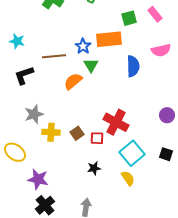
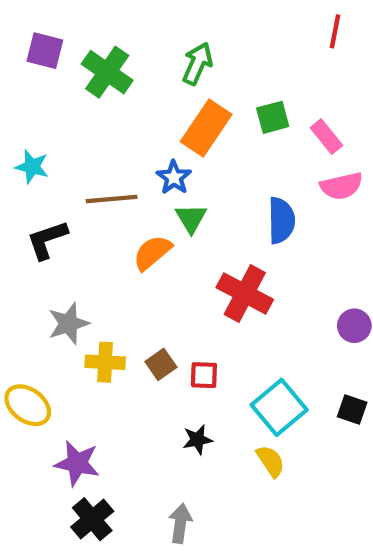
pink rectangle: (155, 14) -> (326, 137), moved
orange rectangle: (109, 39) -> (206, 128), moved, turned -50
red cross: (116, 122) -> (245, 293), moved

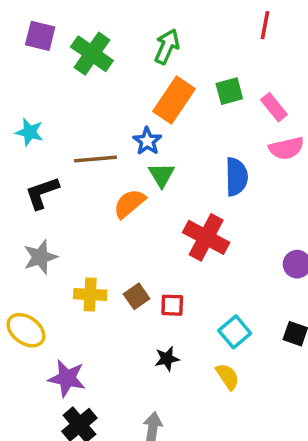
red line: (335, 31) -> (265, 25), moved
gray star: (69, 324) -> (40, 257), moved
cyan square: (279, 407) -> (235, 332), size x0.7

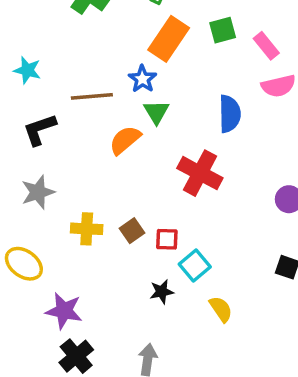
cyan square: (235, 332) -> (195, 265), moved

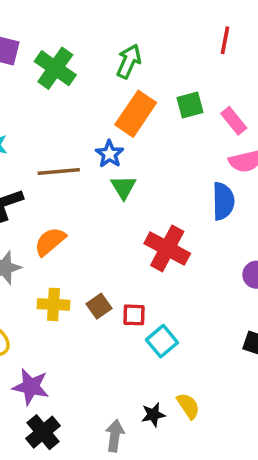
blue semicircle: (230, 114) -> (223, 201), moved
orange semicircle: (125, 140) -> (50, 241), moved
black star: (162, 292) -> (153, 415), moved
yellow semicircle: (221, 309) -> (188, 406), moved

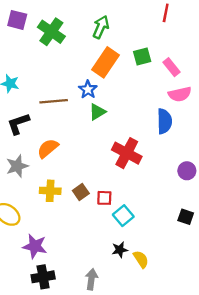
green triangle: (123, 187) -> (97, 112), turned 30
black star: (153, 415) -> (120, 250), moved
black cross: (43, 432) -> (43, 277), turned 30

